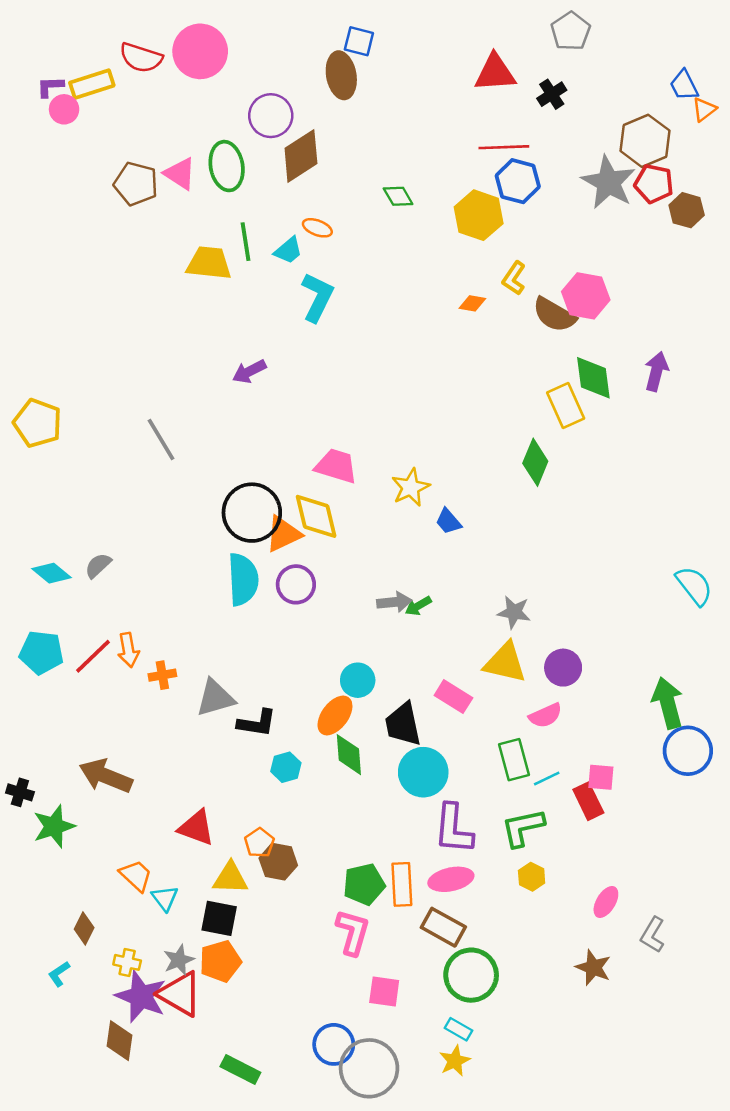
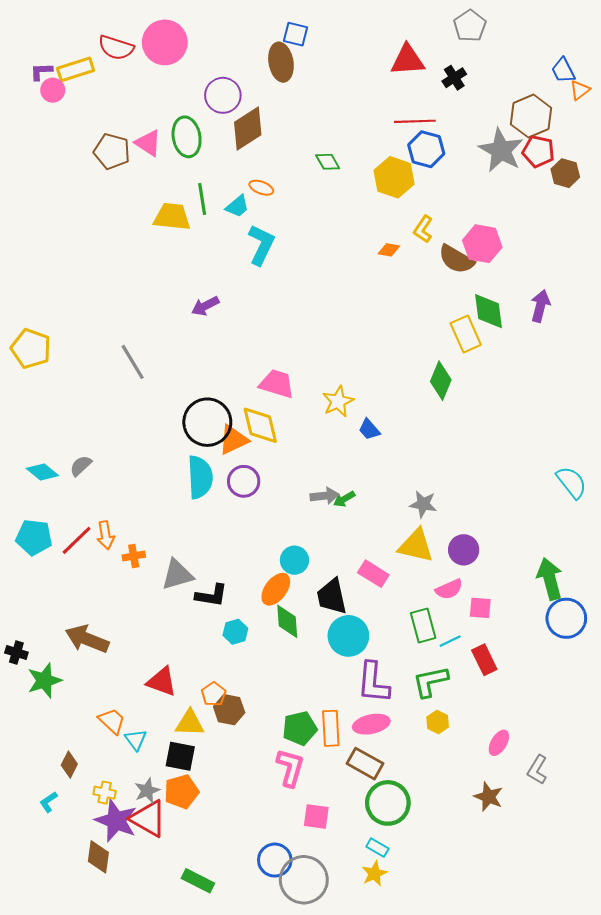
pink square: (601, 777) -> (480, 608), moved

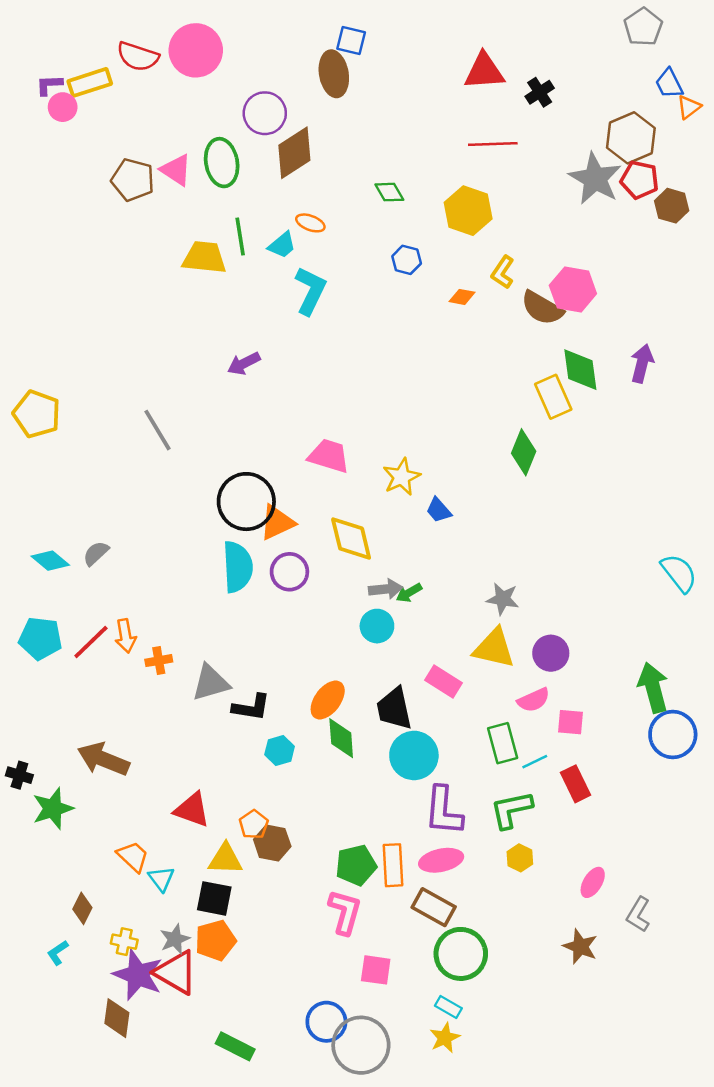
gray pentagon: (470, 26) -> (643, 27), moved
blue hexagon: (426, 149) -> (407, 260), moved, size x0.7
yellow diamond: (260, 425) -> (351, 539), moved
cyan circle: (294, 560) -> (377, 626), moved

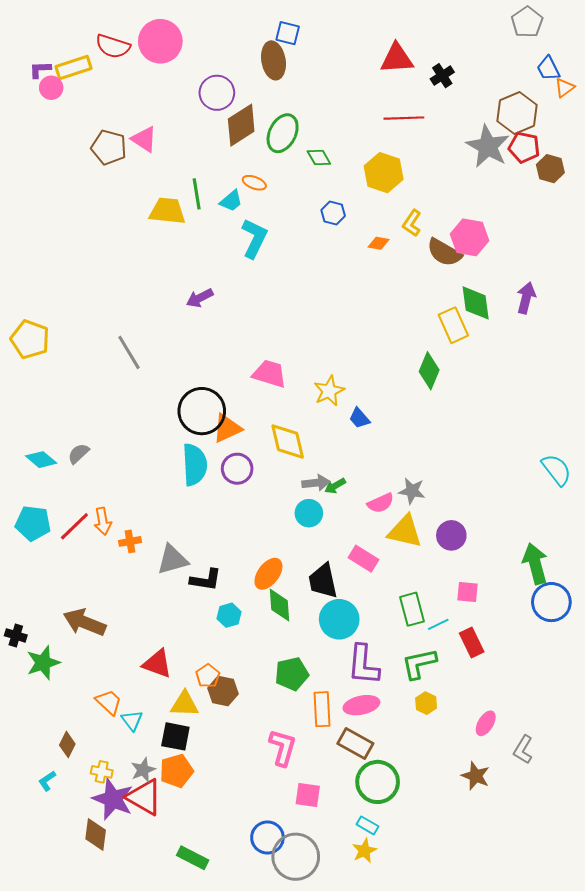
green ellipse: (222, 163) -> (283, 133), moved, turned 36
pink semicircle: (534, 700) -> (381, 503), moved
green pentagon: (356, 865) -> (292, 674), moved

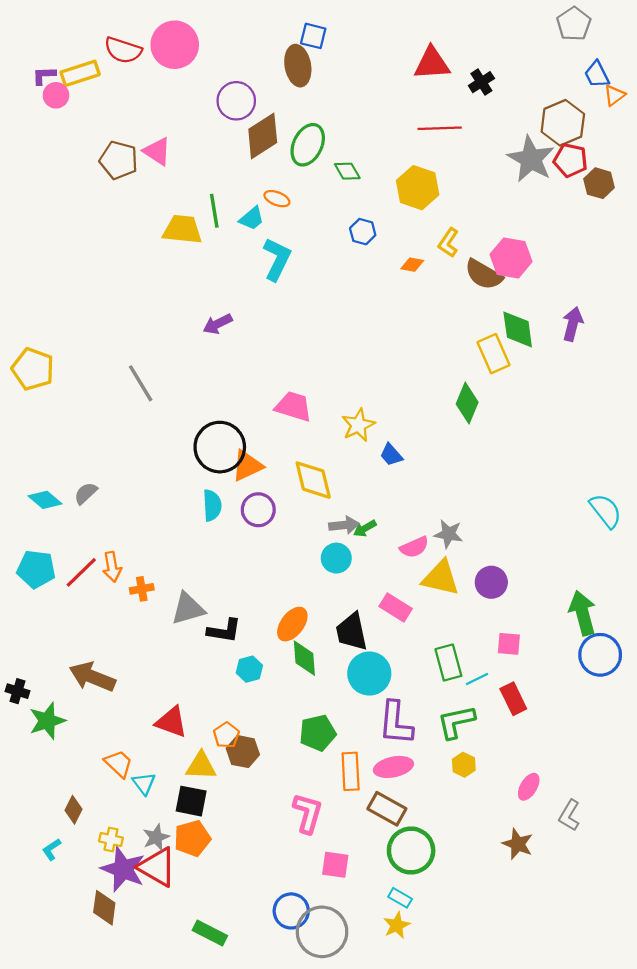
cyan semicircle: (195, 465) -> (212, 505), size x0.7

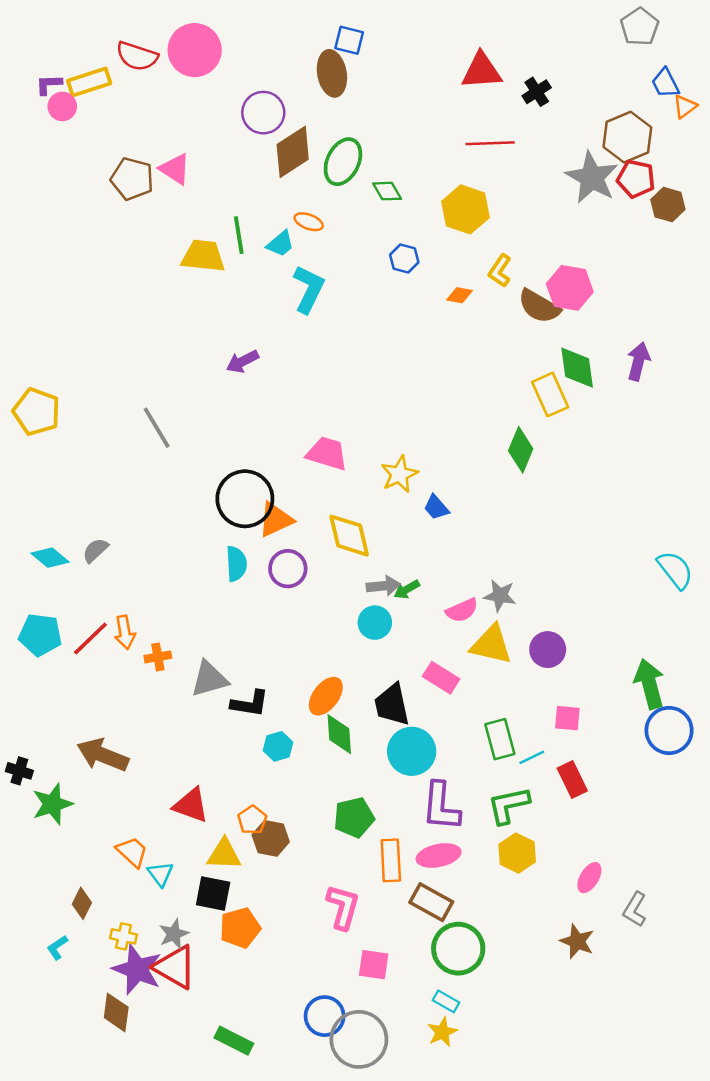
yellow hexagon: (464, 765) -> (517, 853), size x1.4
orange pentagon: (192, 838) -> (240, 928), moved

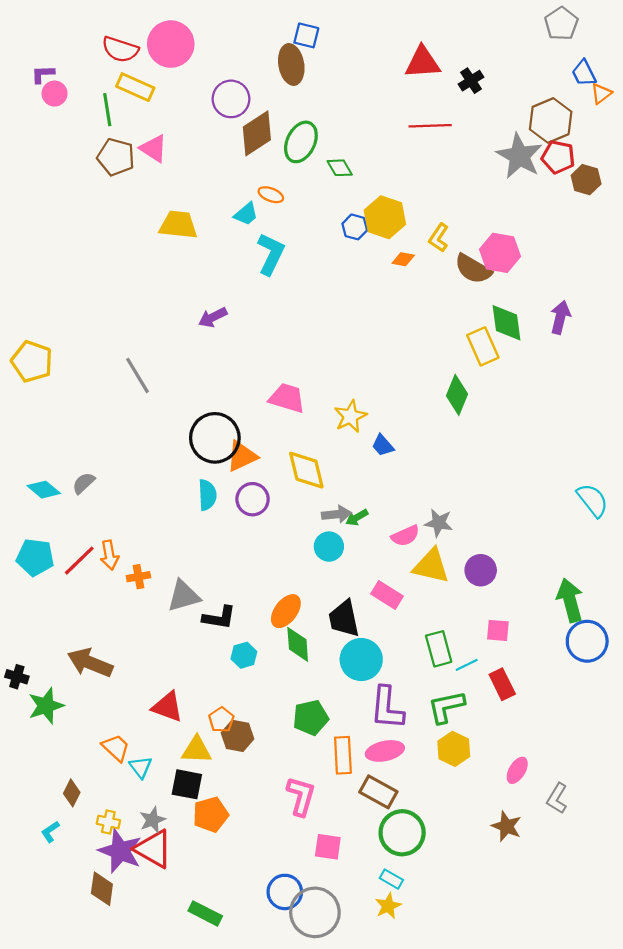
yellow rectangle: (89, 82) -> (135, 87), moved, turned 42
yellow hexagon: (466, 209) -> (385, 217), moved
green line: (239, 235) -> (107, 110), moved

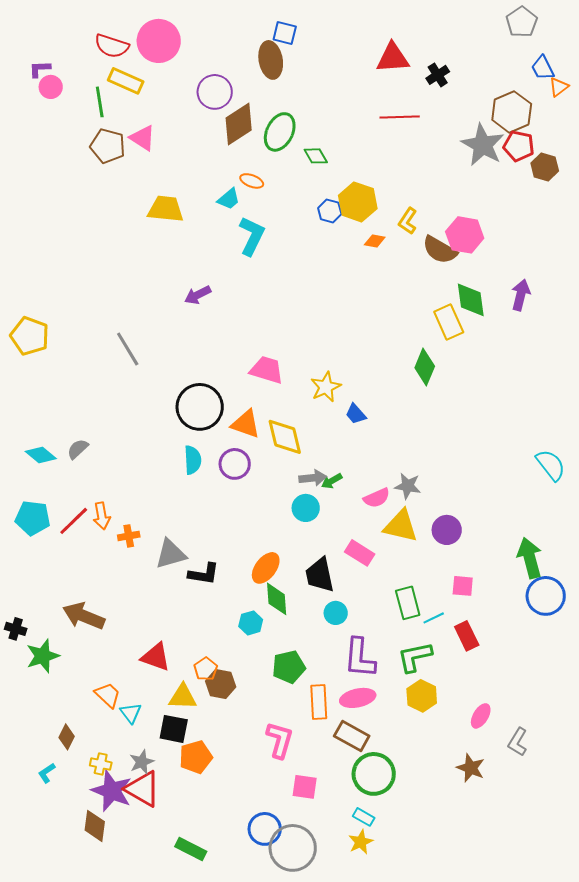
orange triangle: (242, 456) -> (246, 424), moved, turned 44
cyan hexagon: (244, 655) -> (251, 623), moved
cyan circle: (361, 660) -> (336, 613), size x0.6

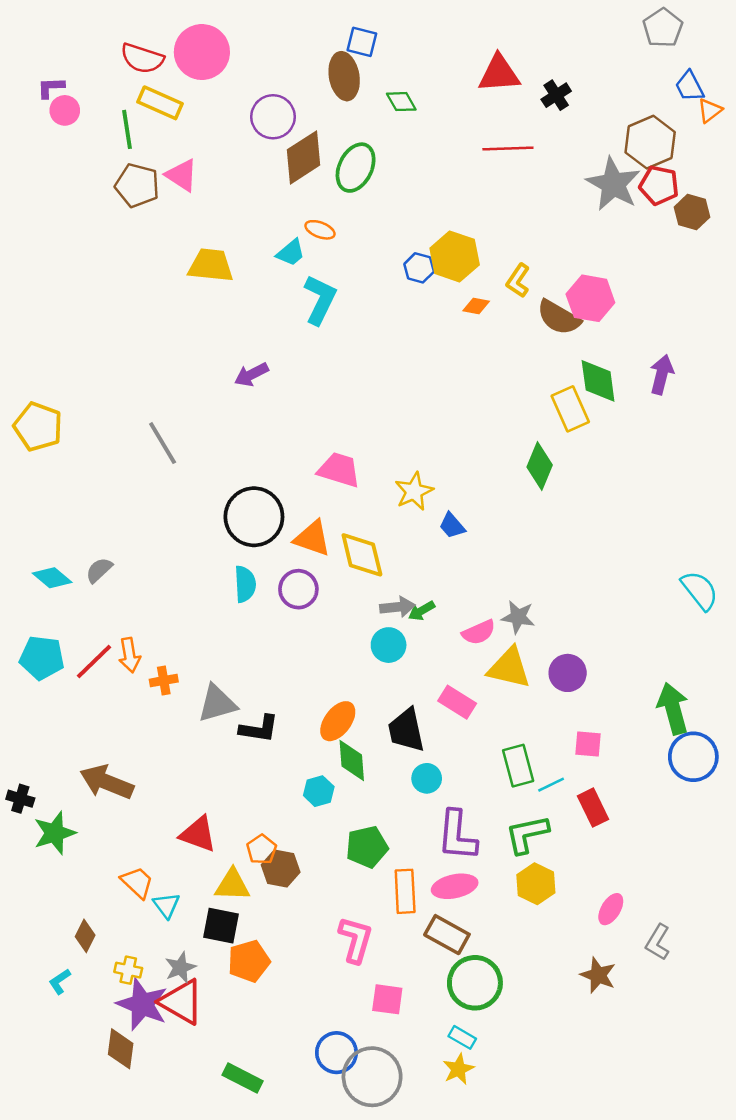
green diamond: (316, 156) -> (401, 102), moved

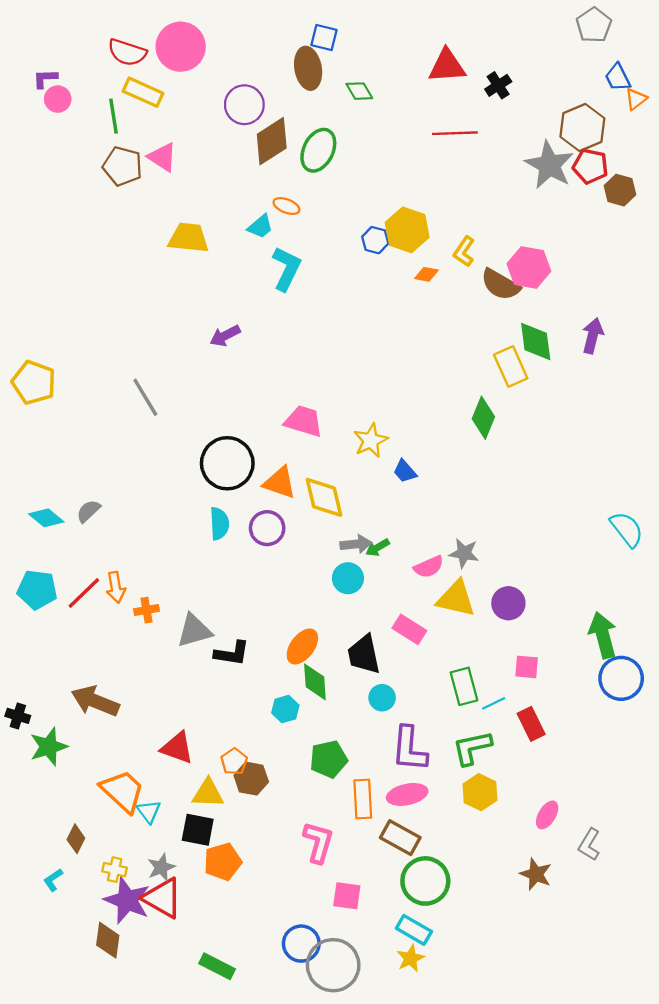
orange trapezoid: (137, 882) -> (123, 791), size x1.5
cyan rectangle: (462, 1037) -> (414, 930), size x1.4

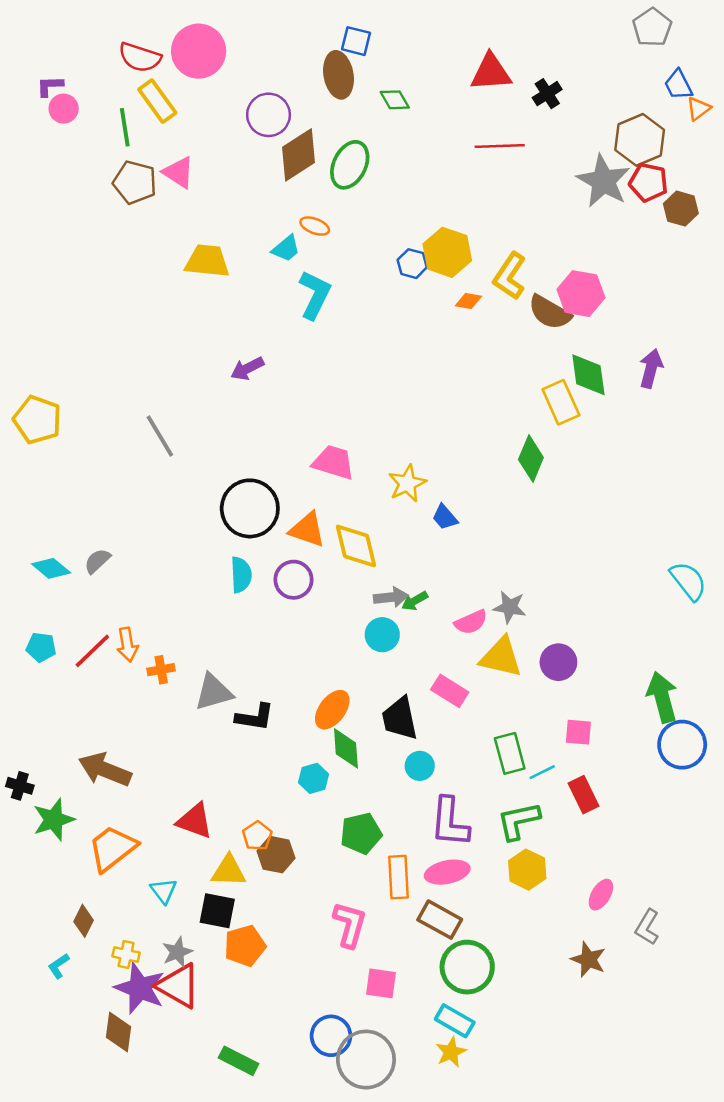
yellow rectangle: (143, 92) -> (157, 101), turned 30
yellow L-shape: (464, 252) -> (510, 276), size x1.4
cyan pentagon: (37, 590) -> (41, 647), size x0.7
orange trapezoid: (123, 791) -> (112, 848), moved, turned -81

